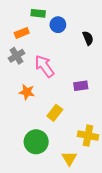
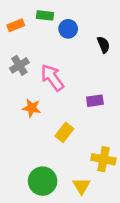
orange rectangle: (22, 33) -> (16, 25), moved
green circle: (36, 142) -> (43, 181), moved

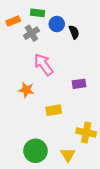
black semicircle: (103, 45) -> (74, 32), moved
gray cross: (19, 65) -> (31, 33), moved
yellow rectangle: (64, 132) -> (54, 110), turned 42

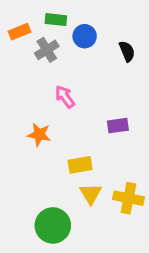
black semicircle: (74, 32) -> (127, 51), moved
pink arrow: (44, 65) -> (65, 97), size x0.7
yellow triangle: (68, 155) -> (91, 194), moved

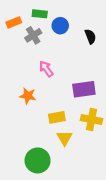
purple rectangle: (118, 126) -> (84, 89), size x1.5
yellow cross: (129, 198) -> (91, 119), moved

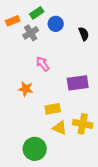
green rectangle: (40, 14) -> (37, 13), turned -40
yellow cross: (91, 119) -> (83, 124), moved
yellow triangle: (65, 138) -> (60, 128), turned -35

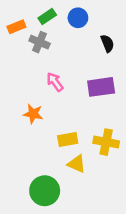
blue circle: (56, 24) -> (78, 18), moved
gray cross: (31, 33) -> (40, 42), turned -35
purple rectangle: (78, 83) -> (101, 87), moved
yellow cross: (83, 124) -> (106, 142), moved

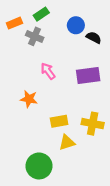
blue circle: (78, 18) -> (76, 25), moved
black semicircle: (107, 43) -> (94, 38), turned -40
yellow triangle: (77, 164) -> (67, 143), turned -42

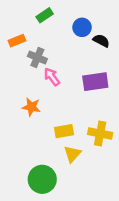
orange rectangle: (14, 23) -> (17, 41), moved
gray cross: (35, 36) -> (37, 58), moved
yellow triangle: (67, 143) -> (72, 154), turned -30

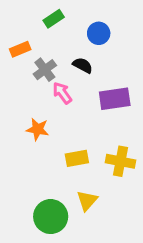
black semicircle: (101, 41) -> (83, 65), moved
gray cross: (37, 58) -> (45, 70), turned 30
yellow triangle: (72, 154) -> (87, 201), moved

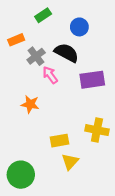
black semicircle: (83, 65) -> (66, 53), size x1.5
yellow rectangle: (77, 158) -> (59, 141), moved
green circle: (51, 217) -> (21, 175), moved

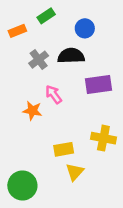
orange rectangle: (16, 40) -> (17, 31), moved
black semicircle: (66, 53) -> (71, 56), turned -30
pink arrow: (50, 75) -> (54, 94), moved

